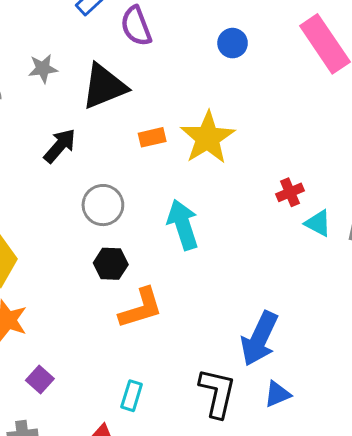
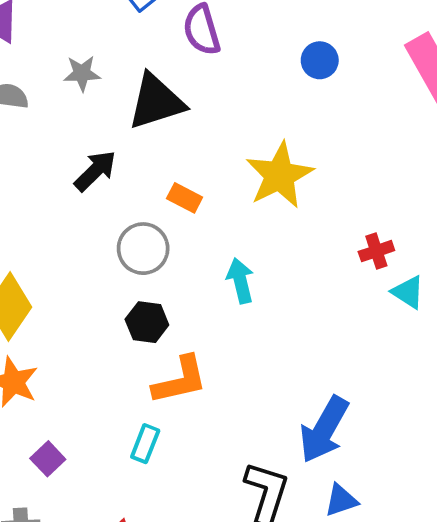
orange rectangle: (152, 137) -> (185, 198), moved, turned 36
cyan arrow: (183, 225) -> (240, 281), size x0.7
cyan rectangle: (132, 396) -> (145, 444), moved

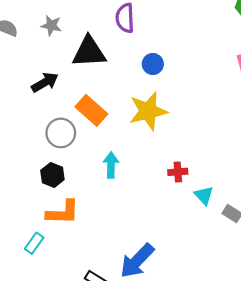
blue circle: (320, 60) -> (153, 64), moved
orange rectangle: (185, 198) -> (91, 110), size x1.6
red cross: (376, 251) -> (178, 172), moved

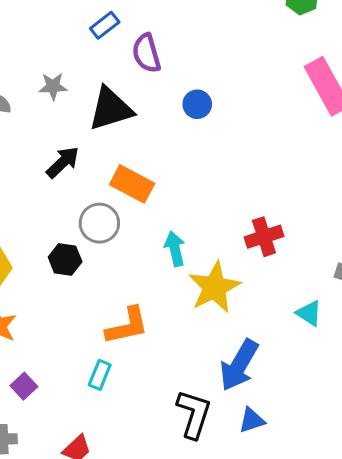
yellow star: (148, 111) -> (214, 287), moved
red cross: (178, 172) -> (264, 237), size x1.4
black hexagon: (52, 175) -> (65, 259), moved
cyan triangle: (204, 195) -> (309, 313), moved

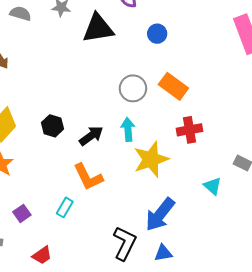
black arrow: (63, 162) -> (91, 136), moved
orange rectangle: (132, 184) -> (173, 86), moved
gray circle: (99, 223) -> (133, 88), moved
orange L-shape: (127, 326) -> (88, 177), turned 68
purple square: (24, 386) -> (22, 213), moved

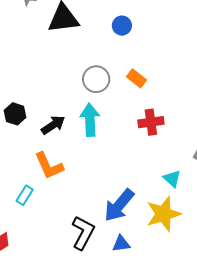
orange rectangle: (173, 86) -> (136, 78), size x0.7
cyan arrow: (128, 129) -> (90, 120), size x1.4
yellow star: (151, 159) -> (163, 214), moved

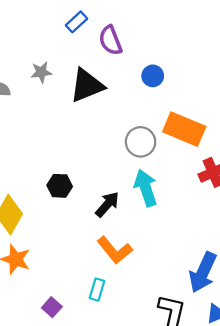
orange rectangle: (136, 78) -> (184, 129), size x1.8
black hexagon: (15, 114) -> (60, 186), moved

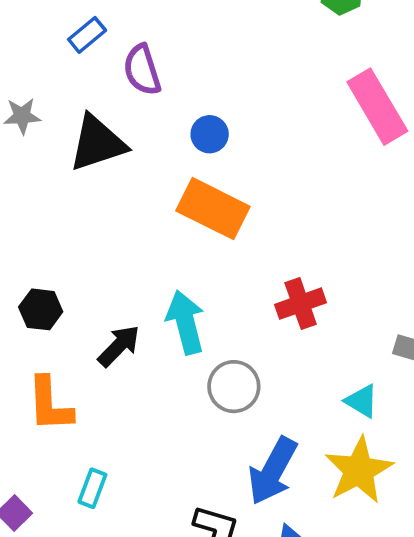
orange rectangle: (184, 129) -> (213, 209), moved
gray circle: (141, 142) -> (234, 387), moved
orange L-shape: (115, 250) -> (50, 404), moved, turned 33

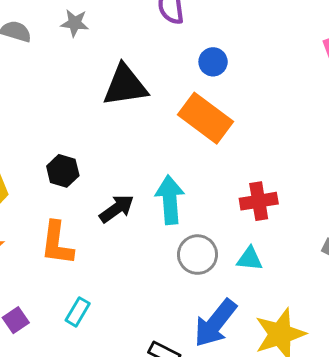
black triangle: (97, 143) -> (125, 85), moved
cyan triangle: (362, 401) -> (250, 259), moved, turned -36

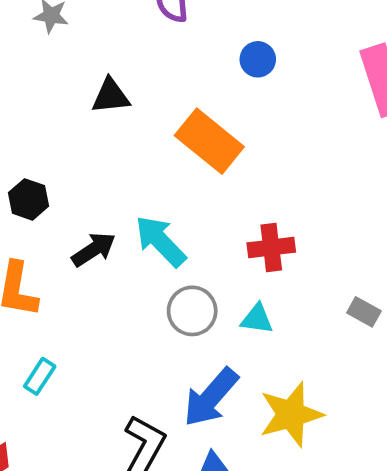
blue circle: (213, 62) -> (258, 59), moved
black triangle: (125, 85) -> (111, 96), size x0.7
cyan arrow: (170, 200) -> (160, 241), turned -42

